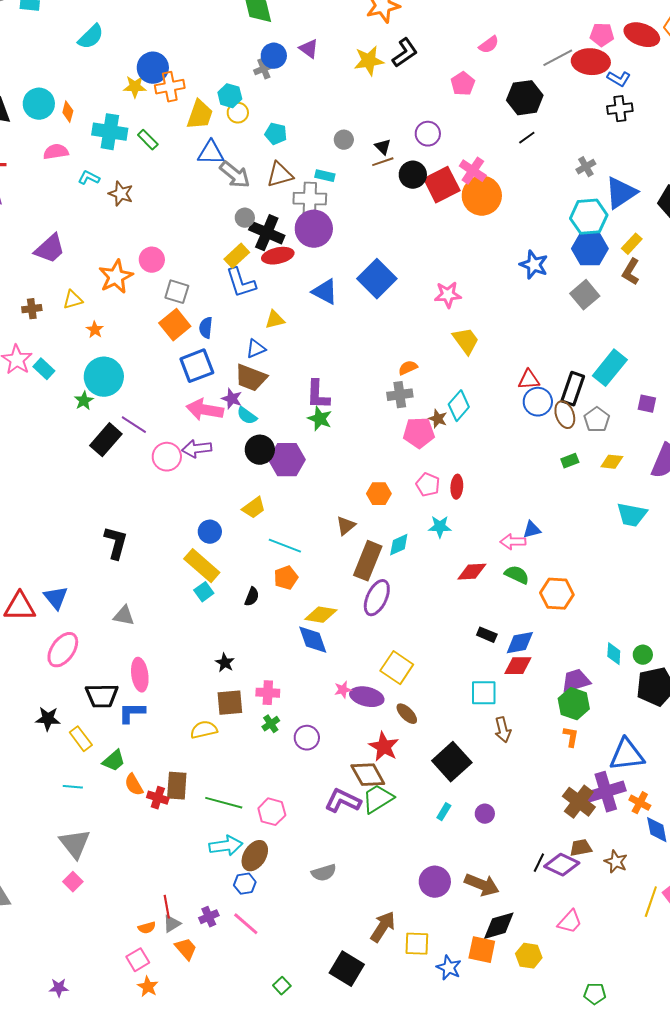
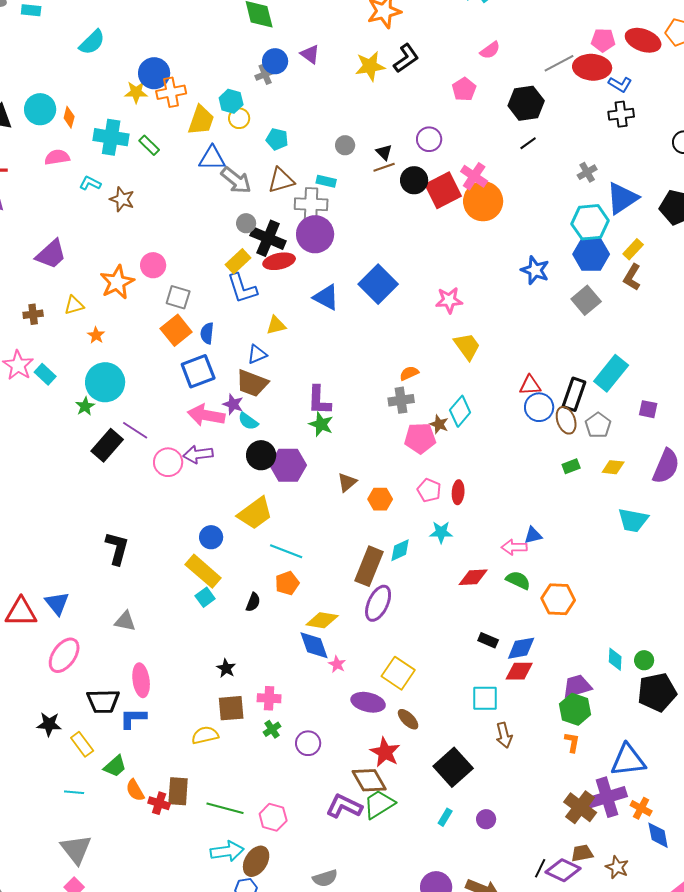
yellow trapezoid: (254, 508) -> (255, 513), size x1.5
brown triangle: (346, 526) -> (347, 482), moved
pink star: (343, 690) -> (337, 664), moved, turned -30

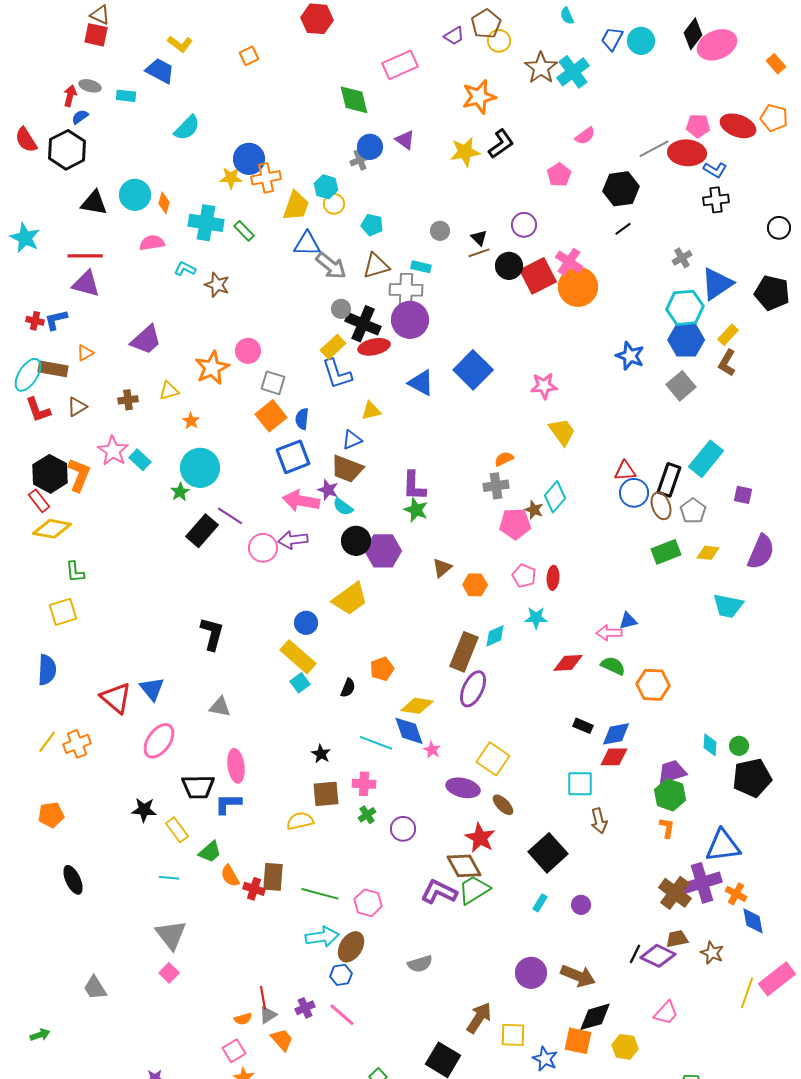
green rectangle: (571, 466) -> (666, 552), size x1.6
cyan line: (286, 551) -> (376, 743), moved
red triangle: (21, 612) -> (116, 698), turned 40

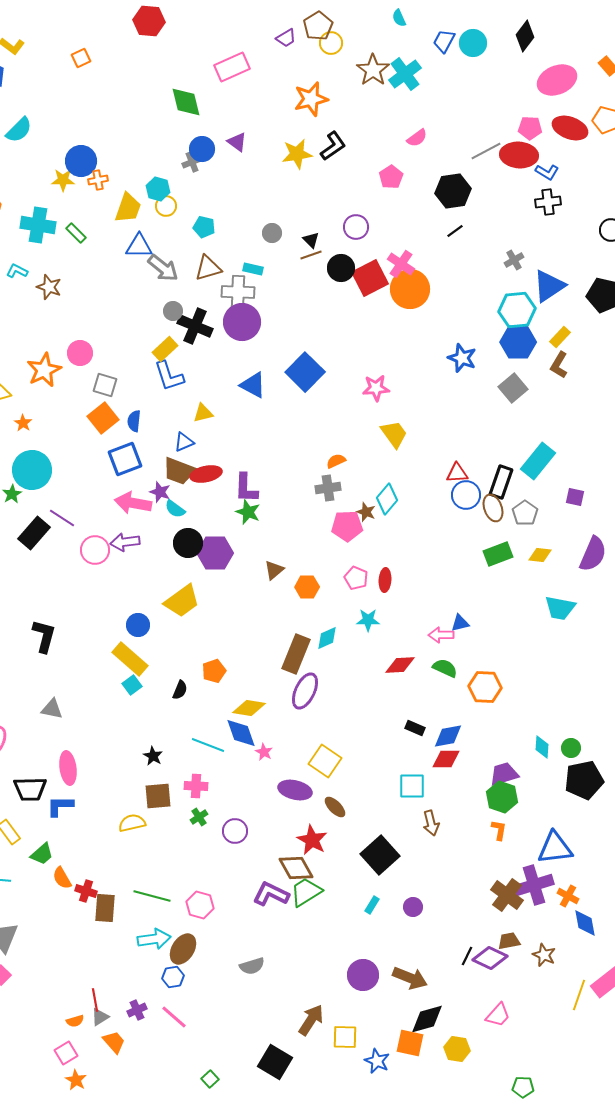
pink ellipse: (717, 45) -> (557, 80), moved
orange cross: (266, 178) -> (98, 180), size x0.7
red ellipse: (374, 347) -> (206, 474), moved
brown rectangle: (273, 877) -> (105, 908), moved

